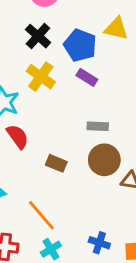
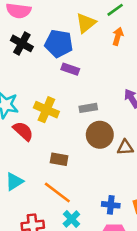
yellow triangle: (116, 29) -> (86, 23), turned -40
yellow cross: (41, 77) -> (46, 110), moved
brown rectangle: (56, 163) -> (59, 159), moved

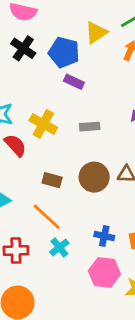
brown circle: (100, 135) -> (94, 177), moved

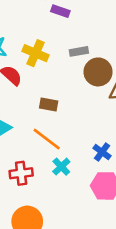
brown circle: (94, 177) -> (98, 72), moved
blue cross: (104, 236) -> (102, 152), turned 30

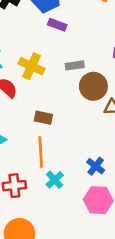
orange line: (47, 139) -> (41, 152), turned 48

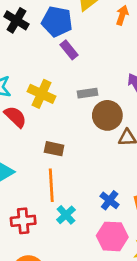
purple rectangle: (57, 25) -> (69, 50), turned 30

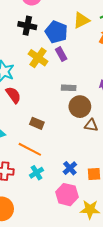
black cross: (16, 20) -> (27, 26), turned -30
yellow cross: (42, 94) -> (38, 58), moved
orange line: (51, 185) -> (30, 149), turned -70

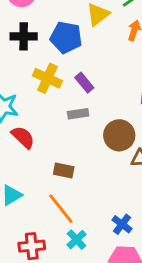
purple rectangle: (61, 54) -> (84, 83), moved
gray rectangle: (69, 88) -> (78, 114), moved
orange line: (30, 149) -> (61, 209), turned 35

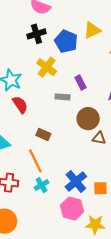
black cross: (24, 36) -> (37, 34), turned -30
purple rectangle: (84, 83) -> (80, 83), moved
blue cross: (122, 224) -> (76, 182), size x1.5

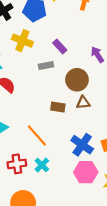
brown rectangle: (43, 134) -> (58, 107), moved
brown triangle: (99, 138) -> (83, 103), moved
cyan cross: (41, 185) -> (42, 165), moved

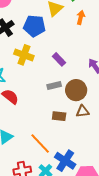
gray rectangle: (46, 65) -> (54, 86), moved
blue cross: (82, 145) -> (65, 161), moved

